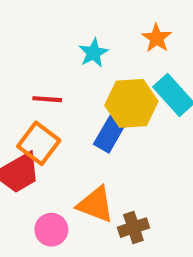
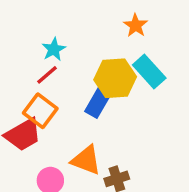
cyan star: (93, 53) -> (54, 49), moved
red line: (47, 99) -> (47, 75), turned -45

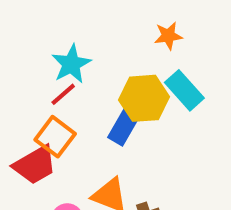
orange star: (136, 25) -> (168, 36), turned 30
cyan star: (54, 49) -> (71, 64), size x1.4

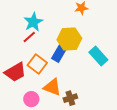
cyan rectangle: (184, 90) -> (98, 56), moved
orange square: (55, 137) -> (37, 64), moved

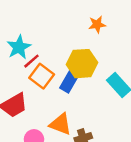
cyan star: (33, 22) -> (19, 47), moved
orange square: (37, 64) -> (42, 76), moved

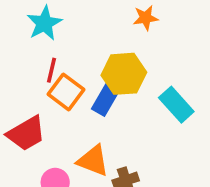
cyan star: (19, 47) -> (44, 23), moved
red line: (31, 61) -> (52, 70), turned -36

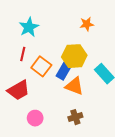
red line: (52, 70) -> (23, 54), moved
orange triangle: (93, 161) -> (74, 86), moved

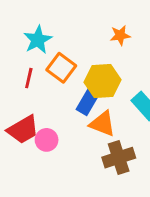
orange square: (41, 66) -> (61, 68), moved
brown cross: (75, 117) -> (119, 158), moved, size x1.5
pink circle: (35, 118) -> (47, 140), moved

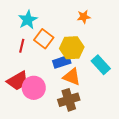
blue rectangle: (88, 102) -> (62, 62), turned 42
pink circle: (47, 140) -> (34, 88), size x1.5
brown cross: (119, 158) -> (69, 100), moved

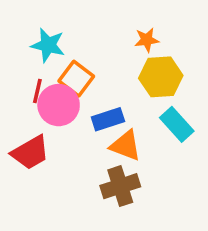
cyan star: (28, 20) -> (48, 45), turned -30
yellow hexagon: (72, 48) -> (161, 77), moved
pink circle: (34, 88) -> (59, 105), moved

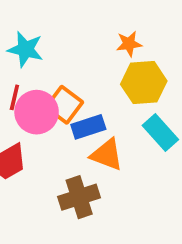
orange square: (76, 79) -> (64, 105), moved
brown cross: (120, 186) -> (79, 197), moved

